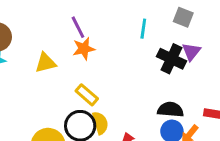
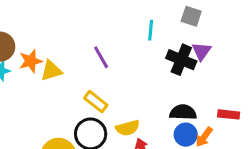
purple line: (78, 27) -> (101, 57), moved
orange star: (84, 49) -> (31, 61), moved
yellow semicircle: (100, 123) -> (128, 128), moved, turned 95

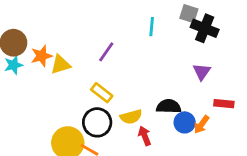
purple triangle: (201, 51) -> (202, 72), moved
purple line: (101, 57) -> (106, 52), turned 65
black cross: (181, 60) -> (205, 28), moved
black semicircle: (183, 112) -> (169, 106), moved

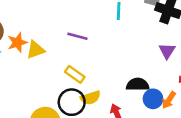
purple line: (106, 52) -> (77, 36), turned 72
yellow semicircle: (131, 117) -> (90, 98), moved

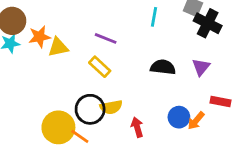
yellow rectangle: (75, 74) -> (100, 67), moved
black semicircle: (138, 85) -> (163, 67), moved

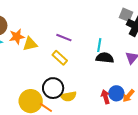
cyan line: (154, 17) -> (99, 45), moved
yellow semicircle: (111, 107) -> (68, 96), moved
red arrow: (137, 127) -> (105, 97), moved

